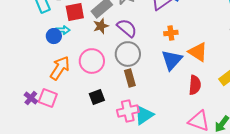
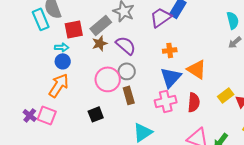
blue circle: (54, 36) -> (63, 61), moved
gray circle: (128, 54) -> (127, 71), size x0.7
pink circle: (92, 61) -> (108, 79), moved
pink cross: (128, 111) -> (166, 101), moved

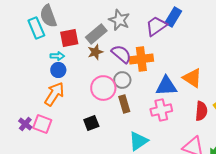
orange cross: (170, 50) -> (141, 59), moved, size x1.6
blue triangle: (171, 77) -> (166, 86), turned 45
red semicircle: (194, 102) -> (201, 111), moved

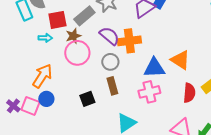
brown star: (95, 52) -> (73, 36), moved
blue circle: (58, 70) -> (46, 99), moved
pink circle: (103, 88) -> (77, 53), moved
black square: (91, 123) -> (87, 99), moved

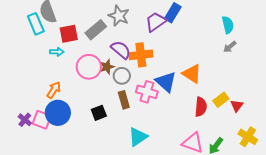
brown star: (73, 36) -> (107, 67), moved
blue triangle: (154, 68) -> (166, 82), turned 45
orange arrow: (42, 76) -> (54, 90), size x0.7
pink cross: (149, 92) -> (147, 92), moved, turned 30
blue circle: (46, 99) -> (58, 113), size x1.6

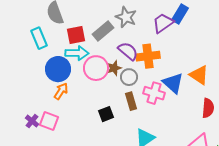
cyan rectangle: (36, 24) -> (39, 38), moved
cyan arrow: (57, 52) -> (77, 53), moved, size x1.6
blue circle: (58, 113) -> (58, 69), moved

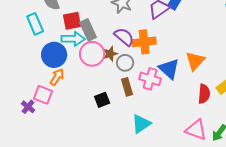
gray rectangle: (103, 31) -> (88, 30), moved, turned -75
orange triangle: (199, 75) -> (195, 61), turned 40
pink square: (49, 121) -> (43, 95), moved

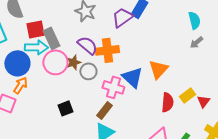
brown rectangle: (127, 87) -> (104, 110), moved, turned 54

